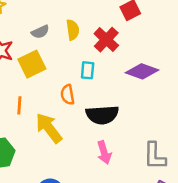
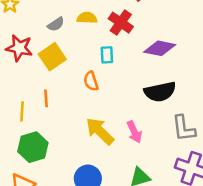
yellow semicircle: (73, 30) -> (87, 18), turned -72
black semicircle: (102, 115) -> (160, 92), moved
yellow arrow: (49, 128) -> (100, 131), moved

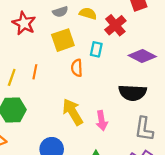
yellow square: (52, 57) -> (63, 40), moved

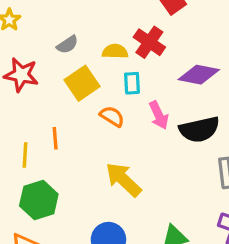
yellow semicircle: (88, 14) -> (115, 51), moved
orange semicircle: (77, 68) -> (112, 116), turned 140
pink arrow: (102, 121) -> (159, 115), moved

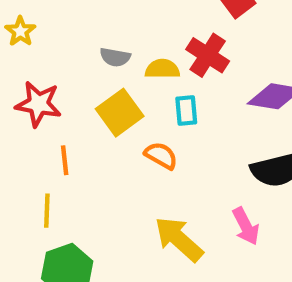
gray semicircle: (67, 45) -> (115, 57), moved, turned 45
pink arrow: (159, 115) -> (246, 226), moved
orange line: (55, 138) -> (65, 160), moved

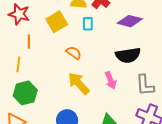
orange semicircle: (161, 156) -> (74, 53), moved

